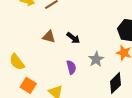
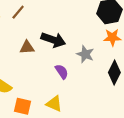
black arrow: (73, 38) -> (53, 40), size x1.5

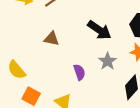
black arrow: (53, 40) -> (99, 30), moved

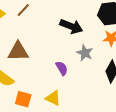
brown triangle: (52, 39) -> (18, 51), moved, size x1.5

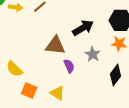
black arrow: (71, 26) -> (83, 28), turned -60
brown triangle: (18, 51) -> (55, 45), moved

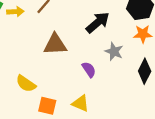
brown triangle: (55, 45) -> (55, 44), moved

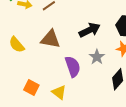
purple semicircle: (89, 70) -> (73, 67), size x1.5
yellow semicircle: (26, 84) -> (17, 45), moved

